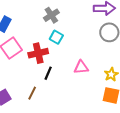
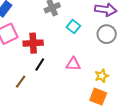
cyan square: (56, 37) -> (73, 27), moved

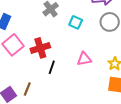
brown line: (21, 82) -> (27, 89), moved

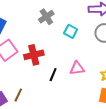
black line: (52, 67) -> (53, 75), moved

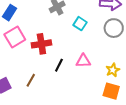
brown line: (18, 95) -> (31, 80), moved

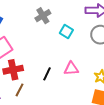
red cross: (41, 44) -> (13, 70), moved

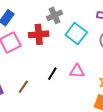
cyan square: (66, 31) -> (76, 34), size x1.5
red cross: (13, 70) -> (39, 34), moved

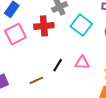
brown line: (23, 87) -> (36, 80), moved, turned 32

